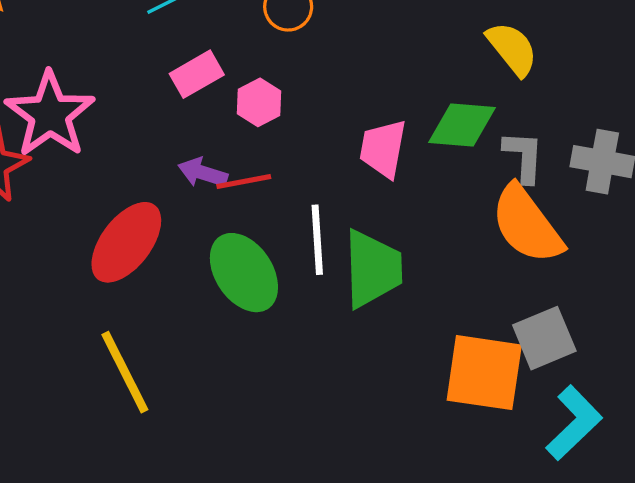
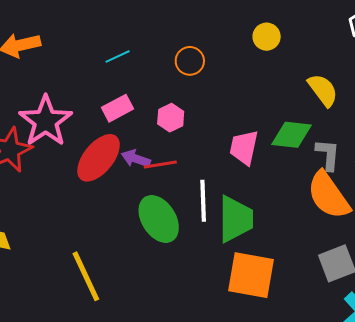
pink rectangle: (197, 74) -> (118, 108), moved
red ellipse: (126, 242) -> (99, 158), moved
orange square: (484, 373) -> (251, 275), moved

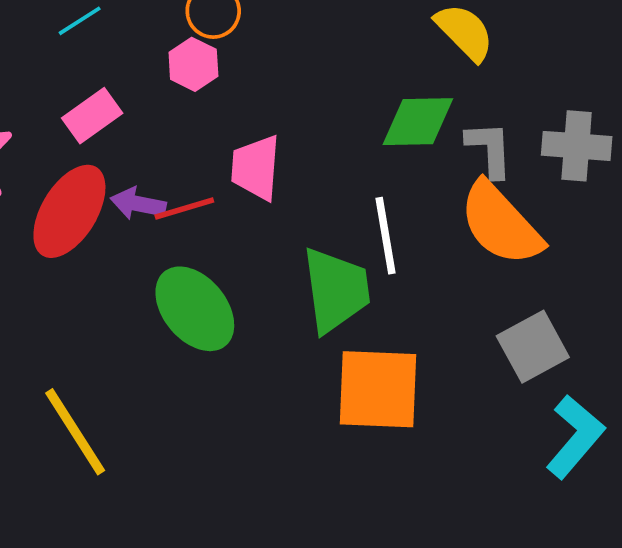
pink hexagon: (171, 118) -> (193, 64), moved
pink trapezoid: (244, 147) -> (256, 168), moved
white line: (203, 201) -> (385, 236), moved

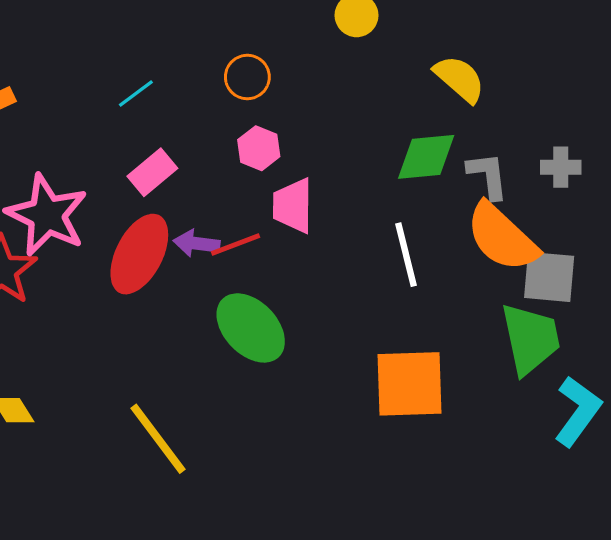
pink hexagon: (193, 64) -> (259, 148), moved
gray cross: (577, 146) -> (561, 167), size x0.7
green trapezoid: (336, 290) -> (530, 339), moved
gray square: (533, 347) -> (549, 277), moved, turned 38

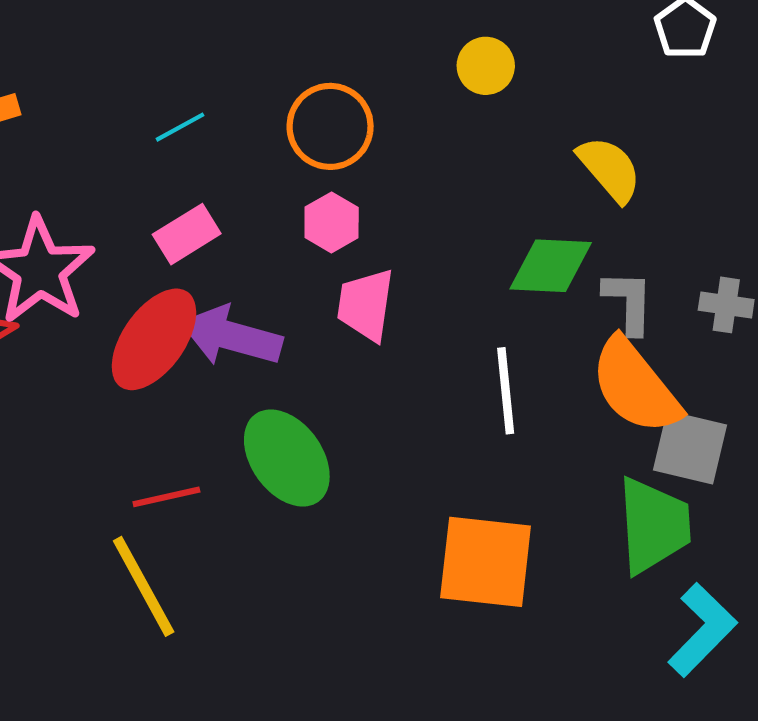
orange circle: (247, 77) -> (330, 126), size x1.4
purple arrow: (196, 243) -> (231, 336), size x1.6
red line: (236, 245) -> (166, 497), moved

